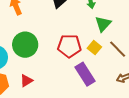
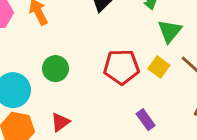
green circle: (25, 45) -> (55, 69), size x0.7
purple rectangle: (85, 74) -> (146, 120), moved, size x0.6

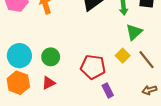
red pentagon: (121, 67) -> (93, 67), moved
green circle: (55, 69) -> (51, 57), moved

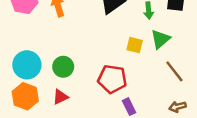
yellow square: (123, 56) -> (135, 45), moved, turned -32

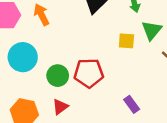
cyan circle: (27, 65) -> (23, 57), moved
red pentagon: (112, 79) -> (89, 73), moved

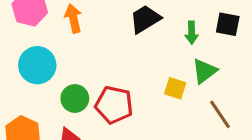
yellow square: (126, 41) -> (175, 88), moved

